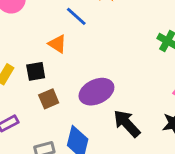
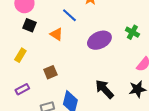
black square: (36, 71) -> (29, 25), moved, turned 32
purple ellipse: (96, 92) -> (99, 40), moved

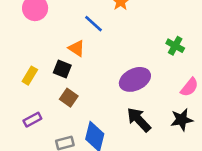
black square: (29, 25) -> (62, 69), moved
purple ellipse: (99, 40) -> (135, 79), moved
brown square: (50, 72) -> (69, 98), turned -32

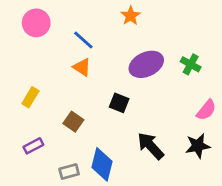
blue line: (93, 24) -> (83, 40), moved
black square: (62, 69) -> (119, 103), moved
purple ellipse: (135, 79) -> (146, 64), moved

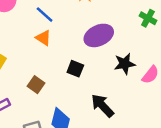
green cross: (191, 64) -> (148, 18), moved
black star: (198, 146) -> (125, 64), moved

